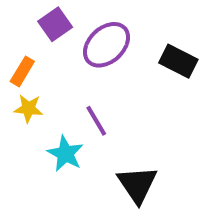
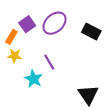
purple square: (55, 24) -> (27, 24), moved
black triangle: (137, 184) -> (88, 95), moved

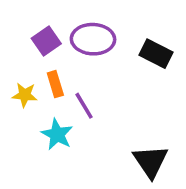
purple ellipse: (54, 23) -> (93, 39), turned 45
orange rectangle: (11, 37) -> (55, 84), moved, turned -48

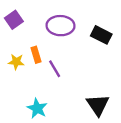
purple square: (46, 41) -> (14, 20), moved
cyan star: (57, 134) -> (37, 108), moved

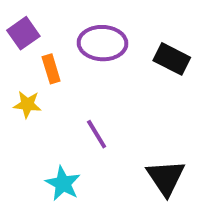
orange rectangle: (36, 55) -> (51, 69), moved
purple line: (55, 69) -> (97, 134), moved

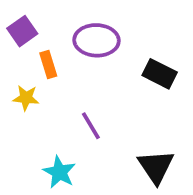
black rectangle: (172, 59) -> (160, 74), moved

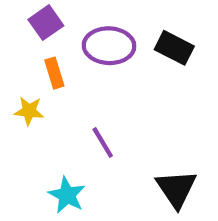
purple square: (22, 31) -> (46, 23), moved
black rectangle: (160, 74) -> (174, 48), moved

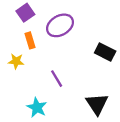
purple ellipse: (109, 46) -> (60, 25), turned -32
black rectangle: (174, 48) -> (105, 52), moved

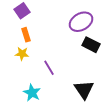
purple ellipse: (60, 25) -> (81, 22), moved
yellow star: (16, 61) -> (22, 54), moved

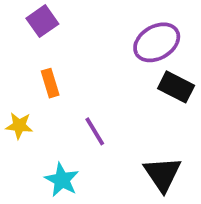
orange rectangle: (26, 35) -> (50, 83), moved
yellow star: (22, 54) -> (19, 126), moved

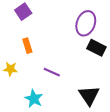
purple ellipse: (157, 42) -> (86, 23), turned -40
purple line: (95, 131) -> (52, 72), turned -35

